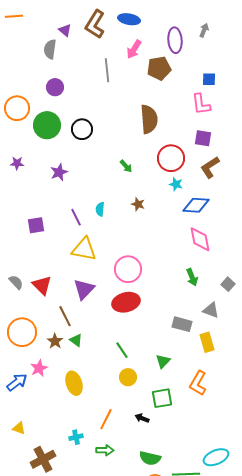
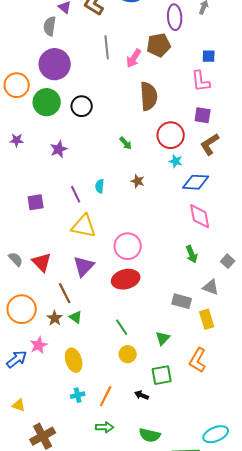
pink arrow: (134, 49) -> (134, 58), moved
purple circle: (55, 87) -> (55, 64), size x1.8
cyan cross: (76, 437) -> (78, 395), moved

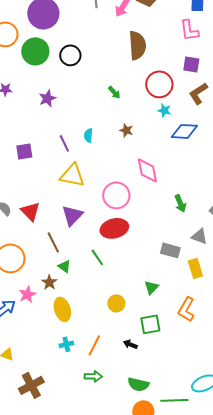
pink diamond: (200, 216) -> (147, 170), moved
brown star: (55, 318) -> (49, 282), moved
green line: (122, 327) -> (97, 257), moved

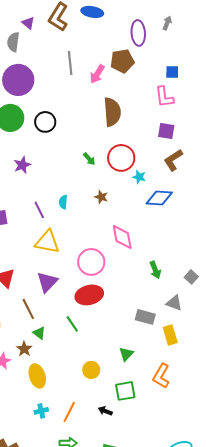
red circle: (159, 84) -> (121, 158), moved

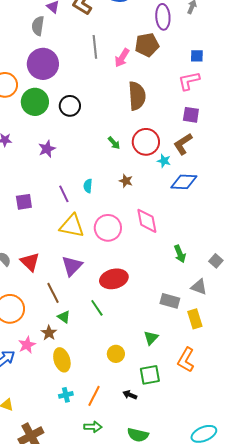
pink L-shape: (164, 97) -> (189, 81), turned 85
brown L-shape: (173, 160) -> (183, 144), moved
pink circle: (91, 262) -> (108, 228), moved

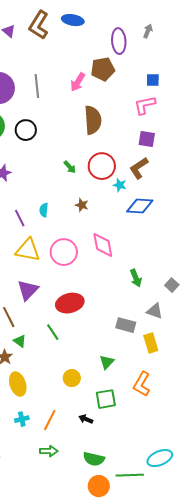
gray line: (95, 47) -> (37, 86), moved

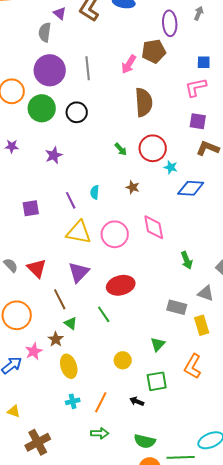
brown L-shape: (139, 168) -> (208, 148), moved, turned 55

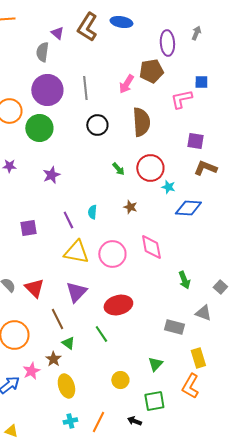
pink L-shape: (196, 87) -> (181, 99), moved
black circle: (77, 112) -> (97, 125), moved
yellow rectangle: (202, 325) -> (198, 358), moved

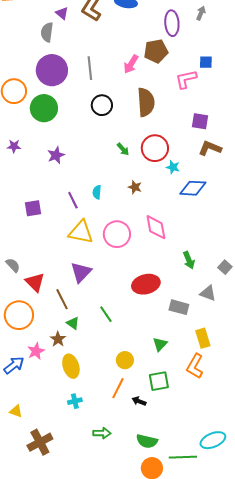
red triangle: (34, 288) -> (35, 282), moved
red ellipse: (118, 305) -> (146, 284), moved
orange line: (98, 422) -> (118, 388), moved

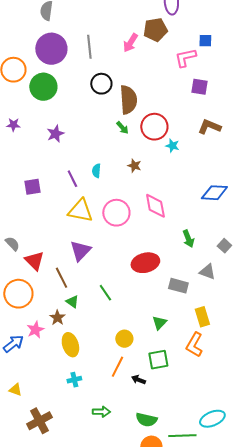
brown semicircle: (146, 102) -> (128, 100), moved
purple square: (200, 121) -> (199, 87), moved
blue diamond: (193, 188) -> (214, 193), moved

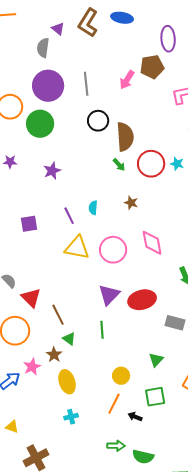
cyan star: (172, 146) -> (177, 164), moved
purple triangle: (80, 251) -> (109, 295), moved
green line: (105, 293) -> (102, 330), turned 30
green arrow: (101, 412) -> (116, 446), moved

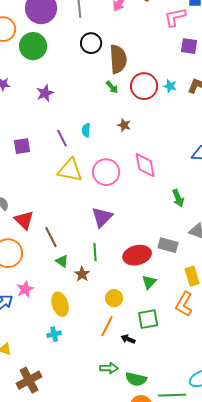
red ellipse: (142, 300) -> (137, 255), moved
brown star: (54, 355) -> (82, 274), moved
cyan cross: (71, 417) -> (54, 334), moved

